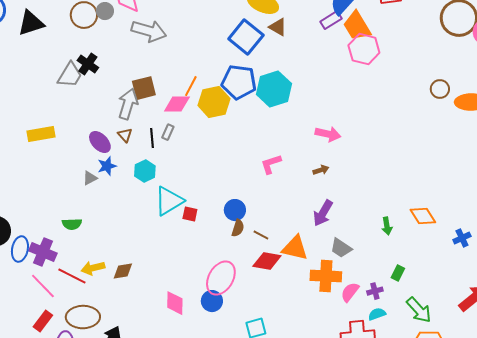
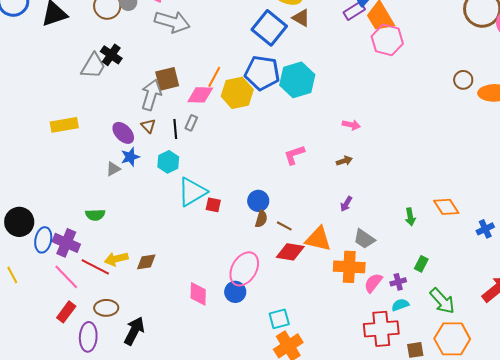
pink arrow: (328, 134) -> (351, 125), size x0.7
purple arrow: (323, 213) -> (346, 204), size x0.6
brown ellipse: (83, 317) -> (106, 308), size x0.7

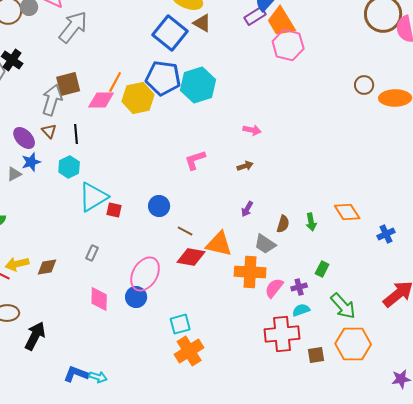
gray arrow: (172, 22) -> (73, 27), turned -68
gray rectangle: (191, 123) -> (92, 253), moved
brown semicircle: (261, 219) -> (283, 224), moved

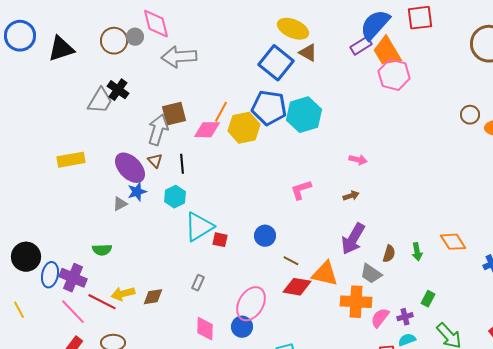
gray arrow: (73, 27) -> (179, 57), turned -132
purple ellipse: (24, 138) -> (130, 168), size x1.4
purple arrow: (247, 209) -> (353, 239), size x2.0

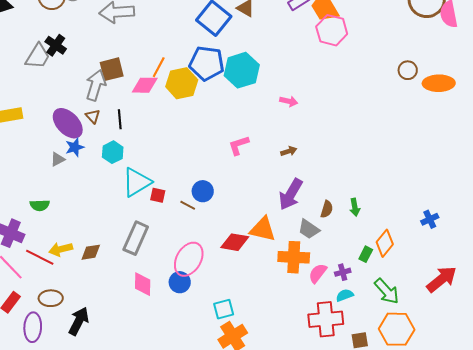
pink arrow: (358, 160) -> (289, 101), moved
orange diamond: (453, 242) -> (385, 243), moved, turned 72
brown line: (291, 261) -> (188, 205), moved
gray rectangle: (198, 283) -> (136, 238), size x2.0

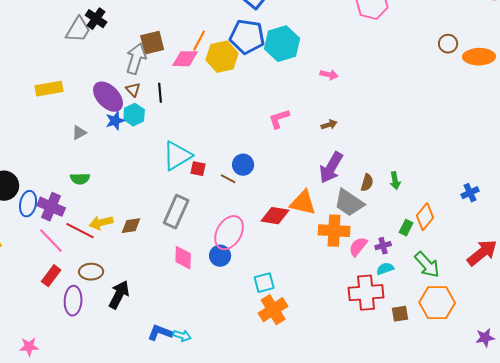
cyan hexagon: (113, 152) -> (134, 115), moved
gray triangle: (58, 159) -> (79, 133), moved
gray trapezoid: (309, 229) -> (349, 203), size x1.4

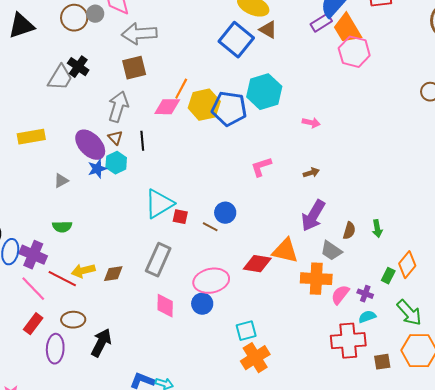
blue pentagon: (247, 37) -> (229, 109), moved
brown square: (152, 43) -> (134, 68), moved
gray trapezoid: (349, 203) -> (331, 251), size x0.7
pink ellipse: (229, 233) -> (211, 281), turned 48
purple cross: (383, 246) -> (365, 294), turned 35

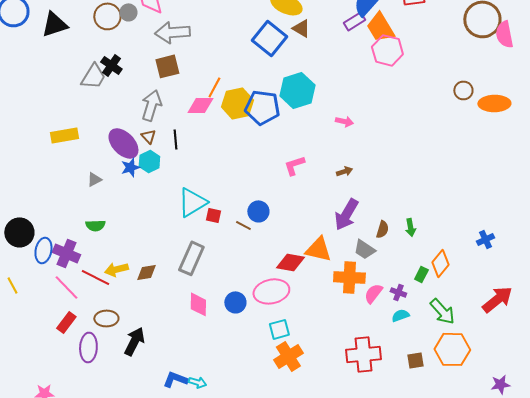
pink ellipse: (211, 281) -> (271, 291), moved
red cross: (348, 341) -> (363, 354), moved

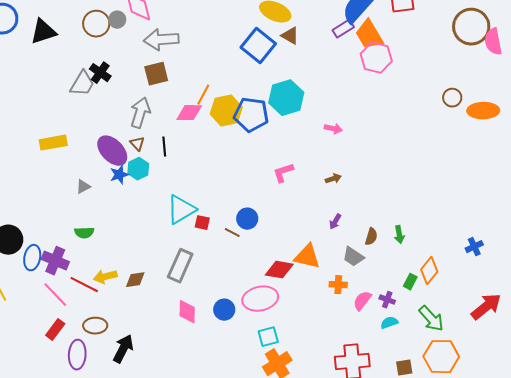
purple arrow: (346, 214) -> (335, 222), size x0.5
orange cross: (349, 277) -> (338, 285), size x0.6

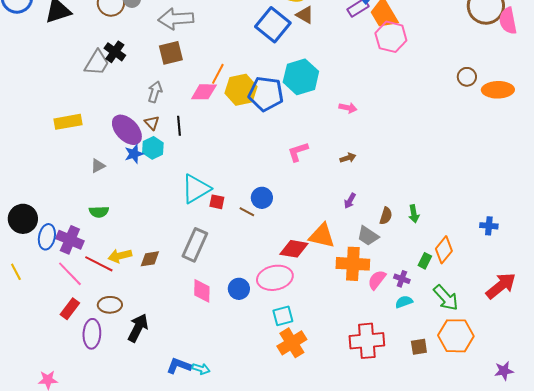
gray arrow: (140, 113) -> (155, 92), size x0.7
blue cross: (474, 247) -> (489, 226), turned 30
orange cross: (338, 285) -> (353, 264), size x1.8

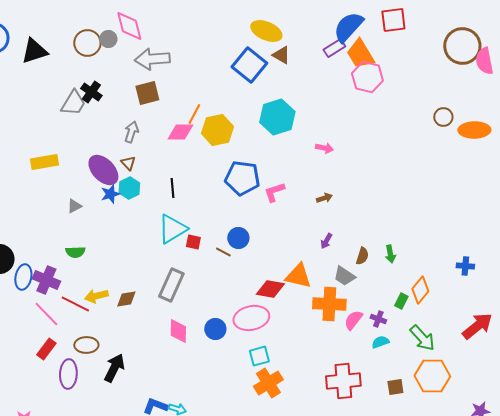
blue pentagon: (266, 94) -> (242, 178), moved
black line: (179, 126) -> (172, 188), moved

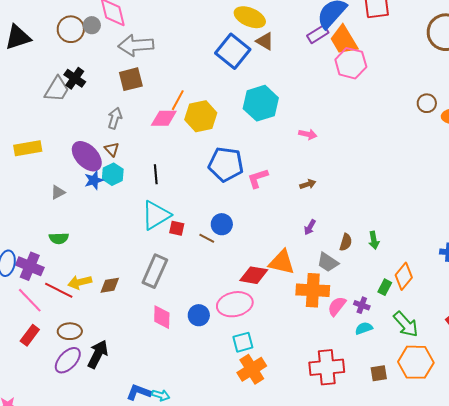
purple ellipse: (68, 374) -> (68, 360), moved, turned 40

